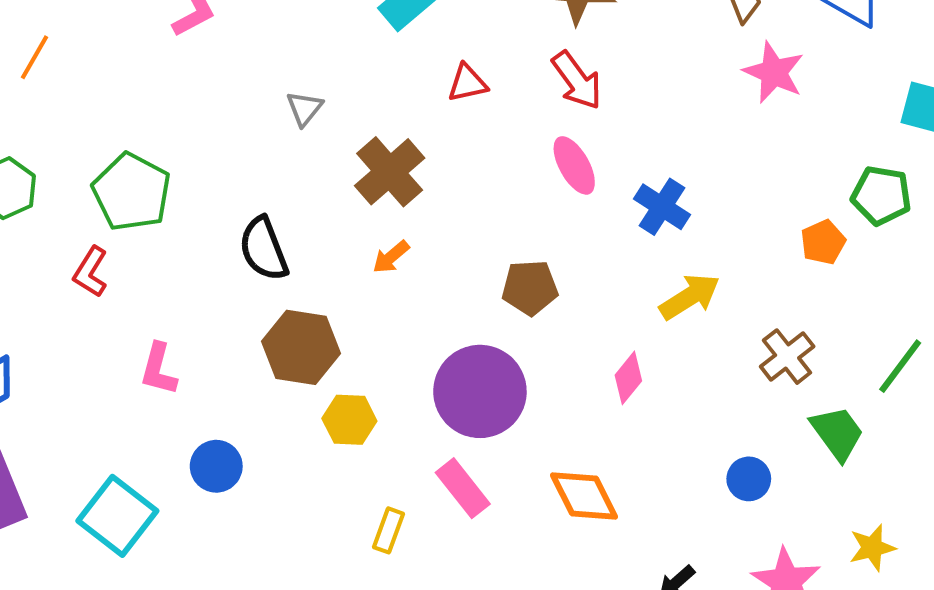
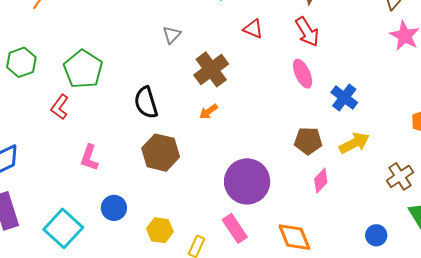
red triangle: (467, 83) -> (253, 29), turned 30
brown pentagon: (530, 288) -> (308, 141), moved
yellow hexagon: (349, 420) -> (160, 230), moved

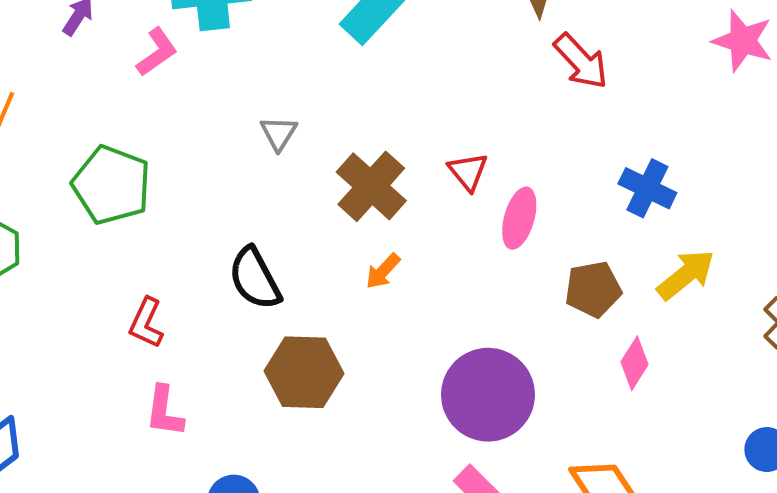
red triangle: (253, 29) -> (468, 172), moved, turned 40
red arrow: (307, 32) -> (581, 61), moved
green pentagon: (83, 69) -> (111, 185), moved
pink ellipse: (303, 74) -> (519, 218), moved, turned 52
red L-shape: (60, 107) -> (146, 323), moved

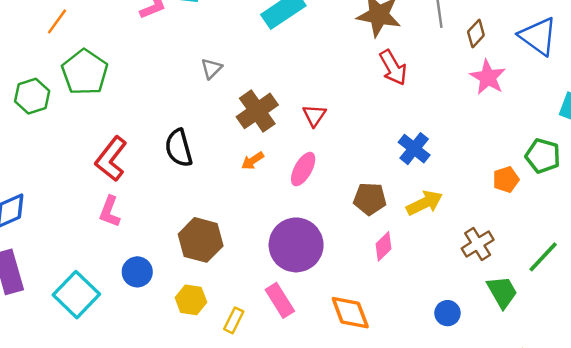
green pentagon: (111, 185) -> (85, 72), moved
pink ellipse: (519, 218) -> (303, 169), moved
red L-shape: (146, 323) -> (111, 159), size x1.5
brown hexagon: (304, 372) -> (201, 240), moved

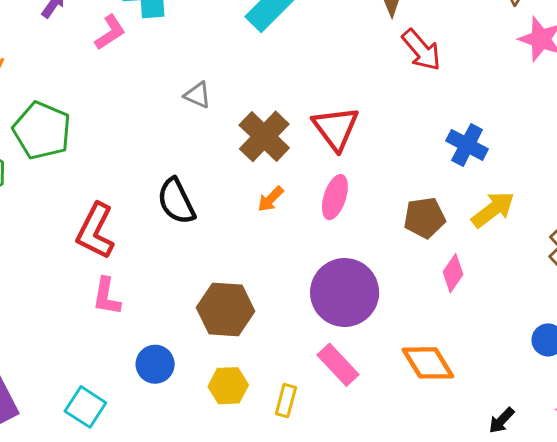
gray triangle: (211, 68) -> (197, 95), turned -40
red triangle: (314, 115) -> (336, 128), size x1.6
cyan square: (76, 295) -> (85, 407), size x0.7

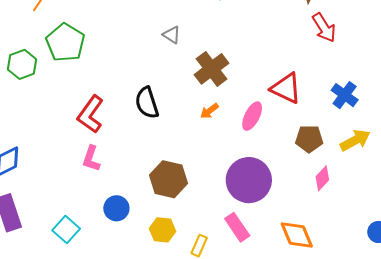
red triangle: (336, 128) -> (286, 88), moved, turned -36

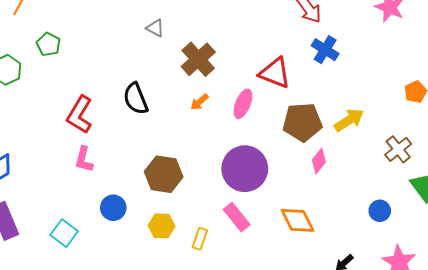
green pentagon: (65, 43) -> (48, 44), size x0.6
blue cross: (345, 95) -> (325, 50), moved
brown pentagon: (309, 139) -> (302, 122), size x1.4

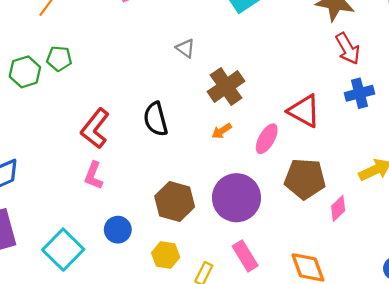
green pentagon: (48, 44) -> (59, 59), moved, turned -30
blue cross: (325, 50) -> (359, 93), turned 36
brown pentagon: (302, 122) -> (305, 179), moved
purple circle: (245, 169) -> (236, 198), moved
cyan square: (64, 233) -> (63, 250), size x1.4

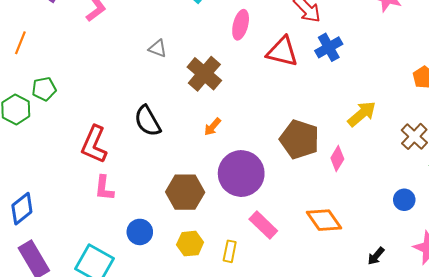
red triangle: (304, 111) -> (282, 52), moved
orange arrow: (222, 131) -> (212, 127), moved
pink ellipse: (267, 139) -> (241, 25), moved
brown pentagon: (305, 179) -> (299, 139), turned 30

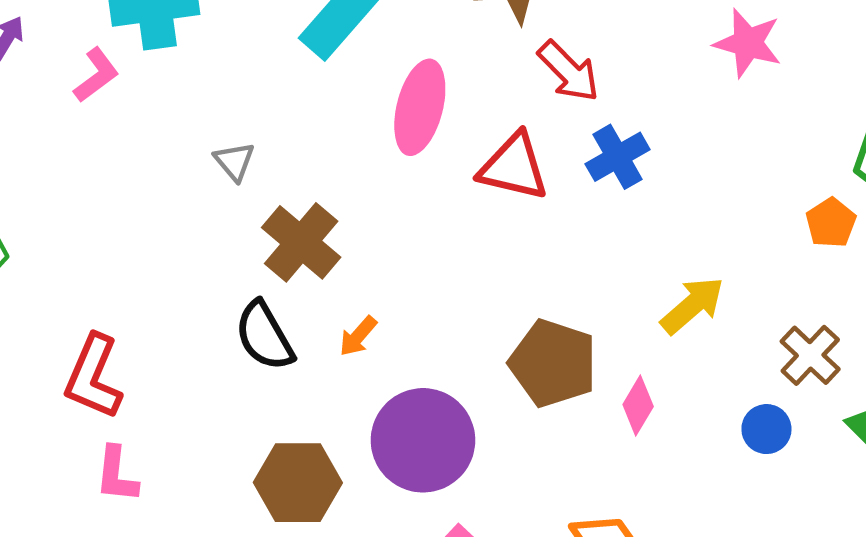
pink ellipse: (241, 25) -> (420, 107), size x1.4
gray triangle: (158, 48) -> (234, 161), turned 30
brown cross: (204, 74) -> (301, 242), moved
black semicircle: (148, 121) -> (264, 336), moved
blue circle: (404, 200) -> (766, 429), moved

